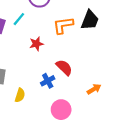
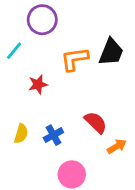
red semicircle: (64, 67) -> (96, 122), moved
yellow semicircle: (20, 95) -> (21, 134), moved

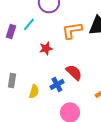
red semicircle: (96, 122) -> (74, 72), moved
yellow semicircle: (21, 134) -> (34, 91), moved

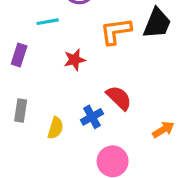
cyan line: (29, 24) -> (48, 22), turned 40
purple rectangle: (11, 31) -> (19, 55), moved

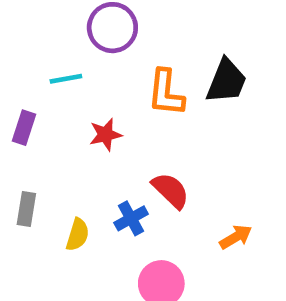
orange L-shape: (116, 31) -> (166, 93), turned -76

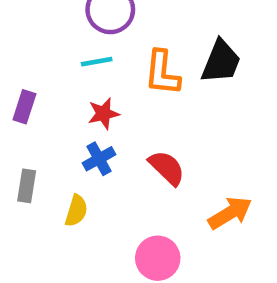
cyan line: (66, 79) -> (97, 62), moved
blue cross: (131, 218) -> (99, 159), moved
orange arrow: (236, 237) -> (230, 213), size x1.4

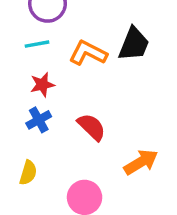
orange L-shape: (162, 73) -> (88, 53), turned 111
yellow semicircle: (76, 211) -> (28, 173), moved

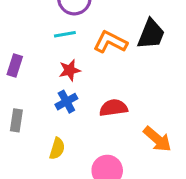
red semicircle: (92, 127) -> (113, 108), turned -52
orange arrow: (141, 162) -> (157, 139), turned 72

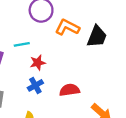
cyan line: (65, 34) -> (22, 44), moved
orange L-shape: (110, 42) -> (67, 27), moved

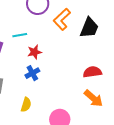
orange L-shape: (67, 27) -> (62, 19), turned -70
red semicircle: (70, 90) -> (92, 72), moved

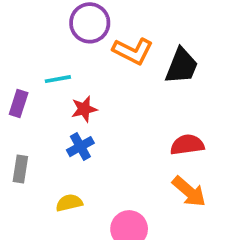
orange L-shape: (62, 19) -> (133, 51), turned -110
yellow semicircle: (26, 105) -> (69, 203), turned -120

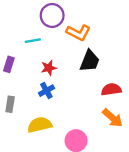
black trapezoid: (182, 66) -> (90, 61), moved
cyan line: (58, 79) -> (33, 41), moved
yellow semicircle: (69, 203) -> (40, 125), size x1.5

